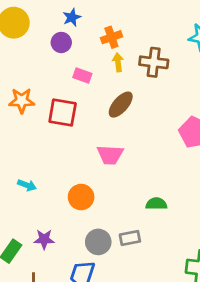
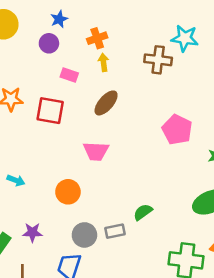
brown cross: (154, 62) -> (158, 60), moved
green semicircle: (156, 204) -> (143, 212), moved, turned -36

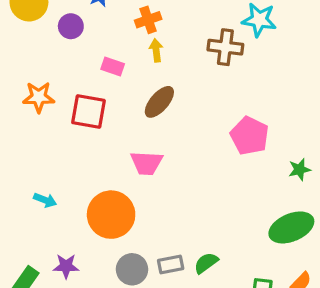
purple circle: (49, 43) -> (71, 26), moved
orange circle: (68, 192) -> (111, 215), size x1.5
green semicircle: (143, 212) -> (206, 263), moved

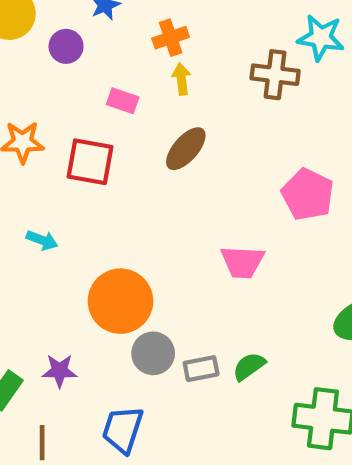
pink trapezoid: (146, 163) -> (242, 262), moved
cyan arrow: (45, 200) -> (42, 240), moved
gray circle: (132, 269) -> (153, 353), moved

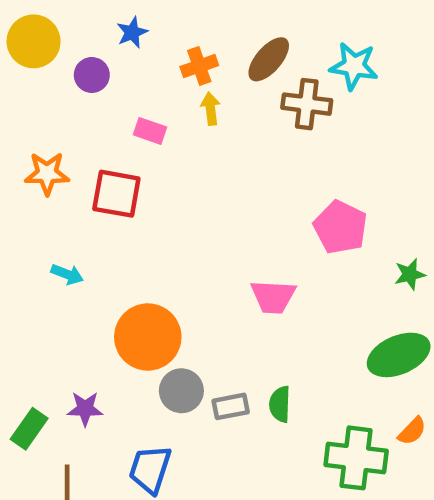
brown ellipse: (186, 149) -> (269, 59), moved
green semicircle: (249, 366) -> (280, 404), turned -52

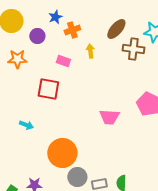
orange cross: (199, 66) -> (72, 30), moved
orange star: (47, 174) -> (17, 59), moved
pink trapezoid: (273, 297) -> (109, 117), moved

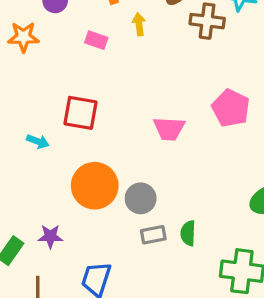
red square: (48, 89) -> (80, 113), moved
gray circle: (77, 177) -> (141, 198), moved

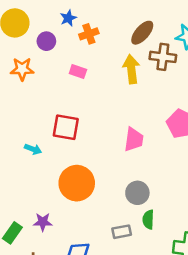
yellow arrow: (139, 24) -> (131, 69), moved, size x1.6
pink trapezoid: (169, 129) -> (134, 139), turned -85
gray circle: (141, 198) -> (137, 193), moved
gray rectangle: (153, 235) -> (122, 232), moved

